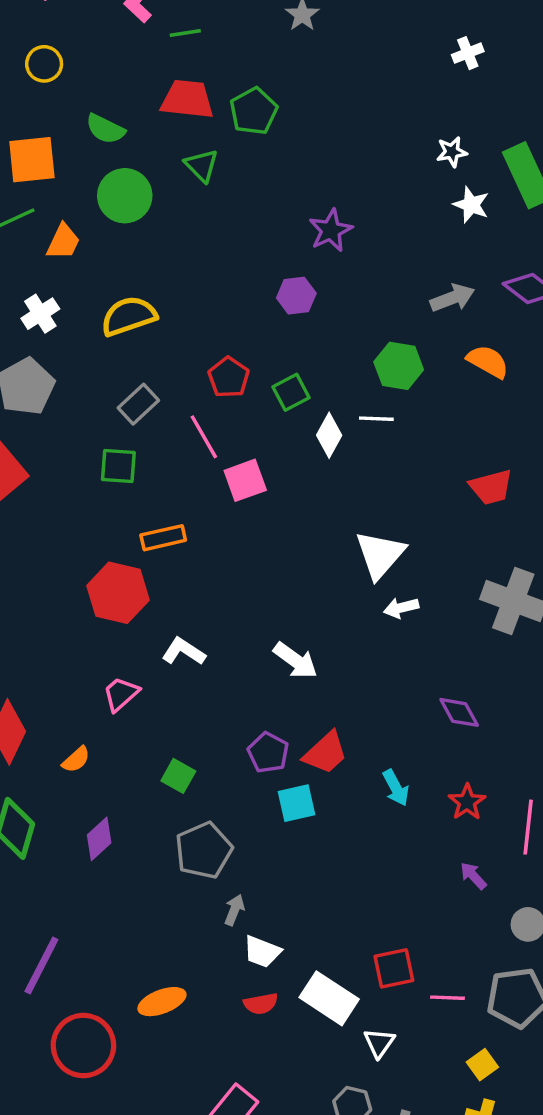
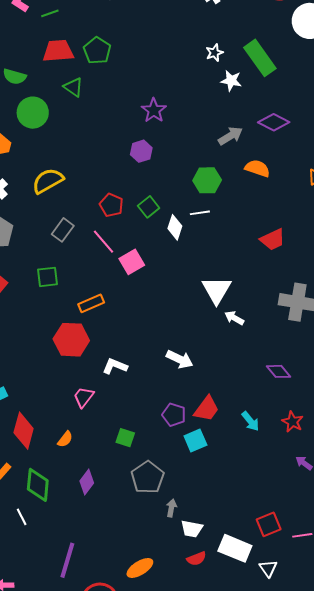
green square: (118, 466) -> (47, 277), moved
white arrow: (401, 608) -> (234, 318), turned 54

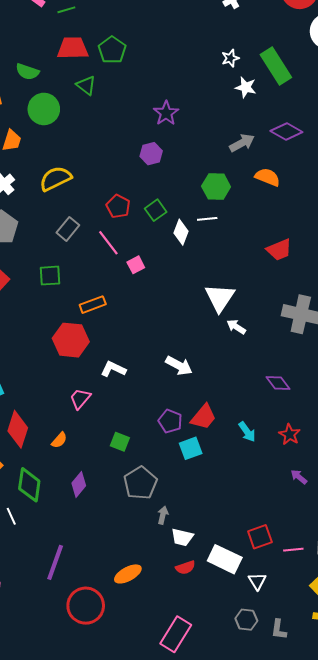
pink square: (132, 262) -> (136, 265), size x0.7

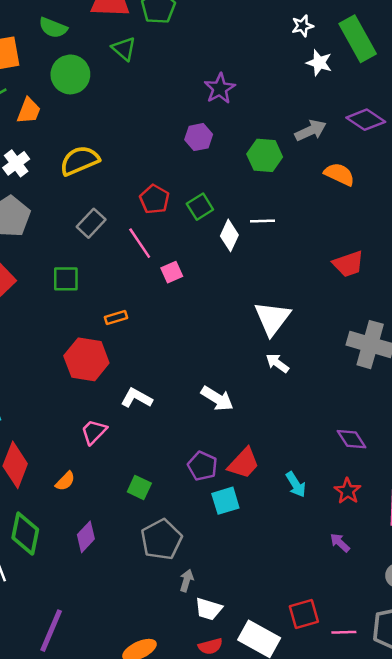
green hexagon: (216, 187) -> (265, 155), moved
orange rectangle: (93, 305) -> (116, 318), size x0.7
white arrow: (236, 327) -> (277, 363), moved
purple diamond: (278, 383) -> (352, 439), moved
purple arrow: (299, 477) -> (340, 543), moved

